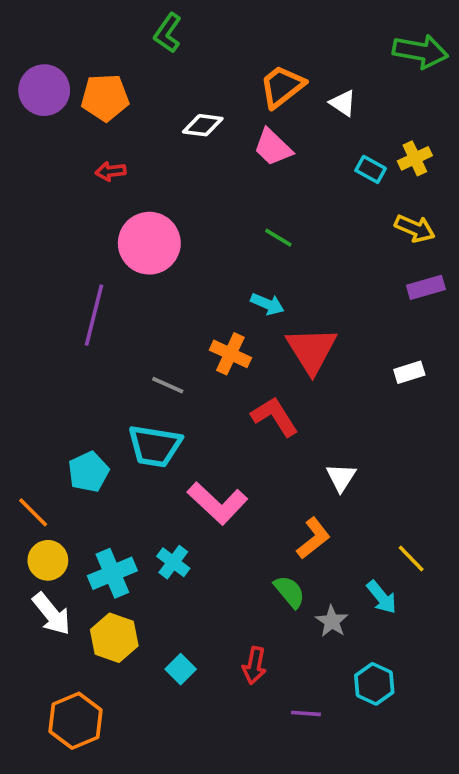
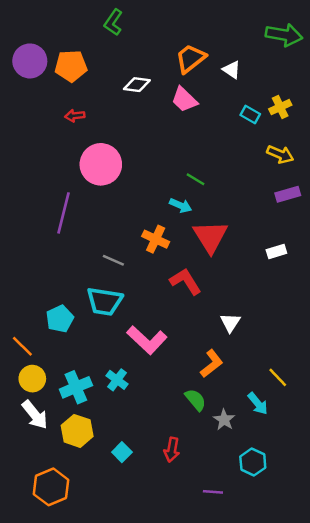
green line: (278, 238) -> (195, 179), moved
purple line: (306, 713) -> (213, 492), moved

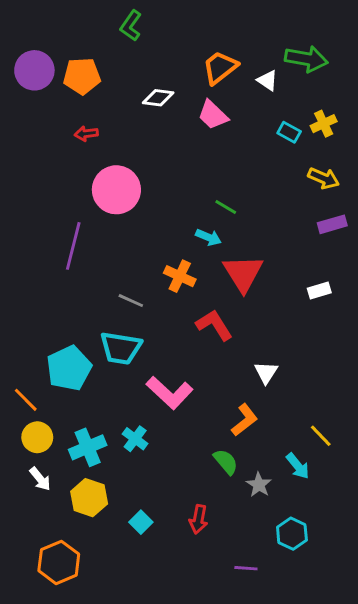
green arrow: (284, 35) -> (306, 59), moved
cyan pentagon: (60, 319) -> (69, 368), size x1.4
white arrow: (35, 415) -> (40, 479), size x0.7

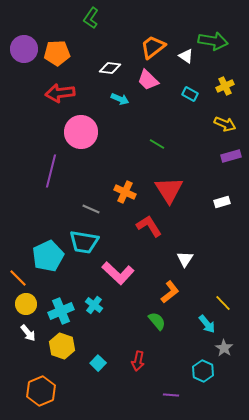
cyan rectangle: (289, 132) -> (190, 94), moved
red arrow: (86, 134) -> (60, 93), size x1.8
cyan arrow: (208, 237) -> (120, 99), moved
gray star: (259, 485) -> (224, 348), moved

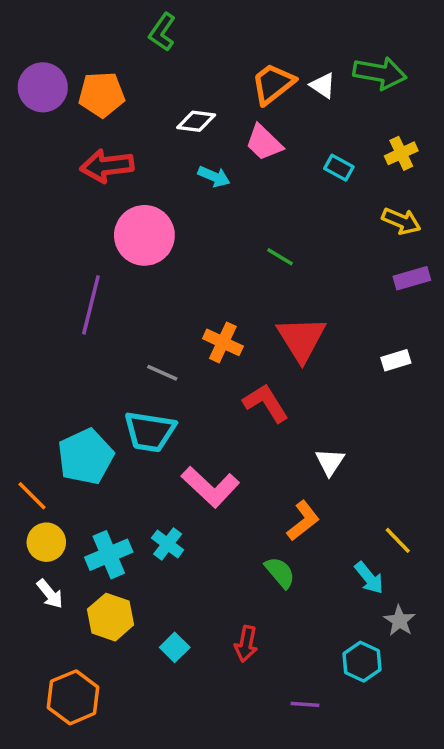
white triangle: (186, 56) -> (323, 86), moved

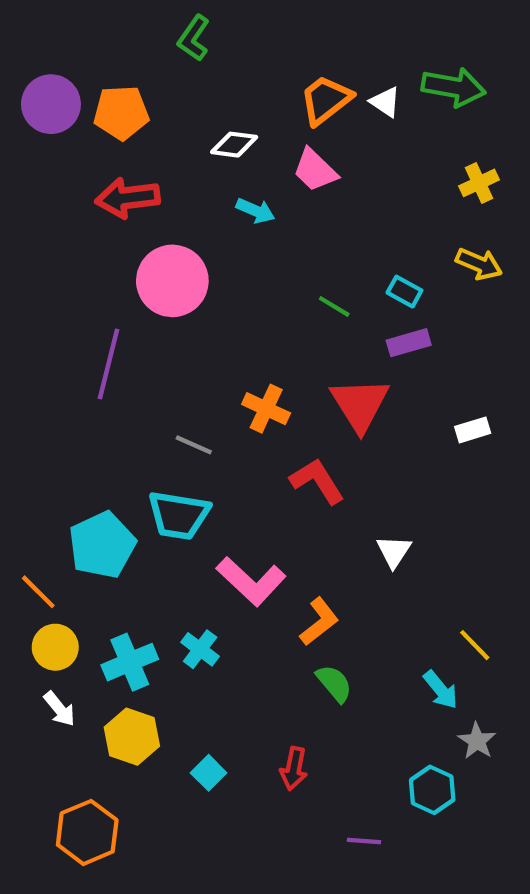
cyan rectangle: (339, 168) -> (404, 292), moved
purple rectangle: (412, 278) -> (409, 343), moved
orange L-shape: (303, 521) -> (319, 622), moved

